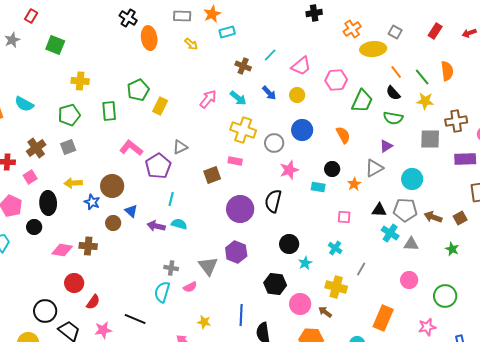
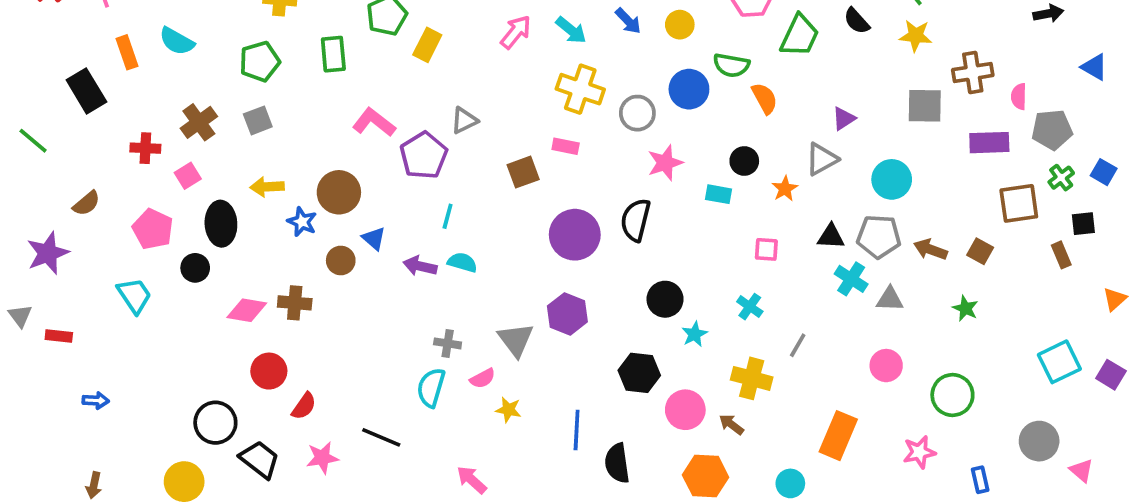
green semicircle: (393, 118) -> (731, 65), moved
brown square: (460, 218) -> (980, 251), turned -32
yellow star: (204, 322) -> (508, 410), moved

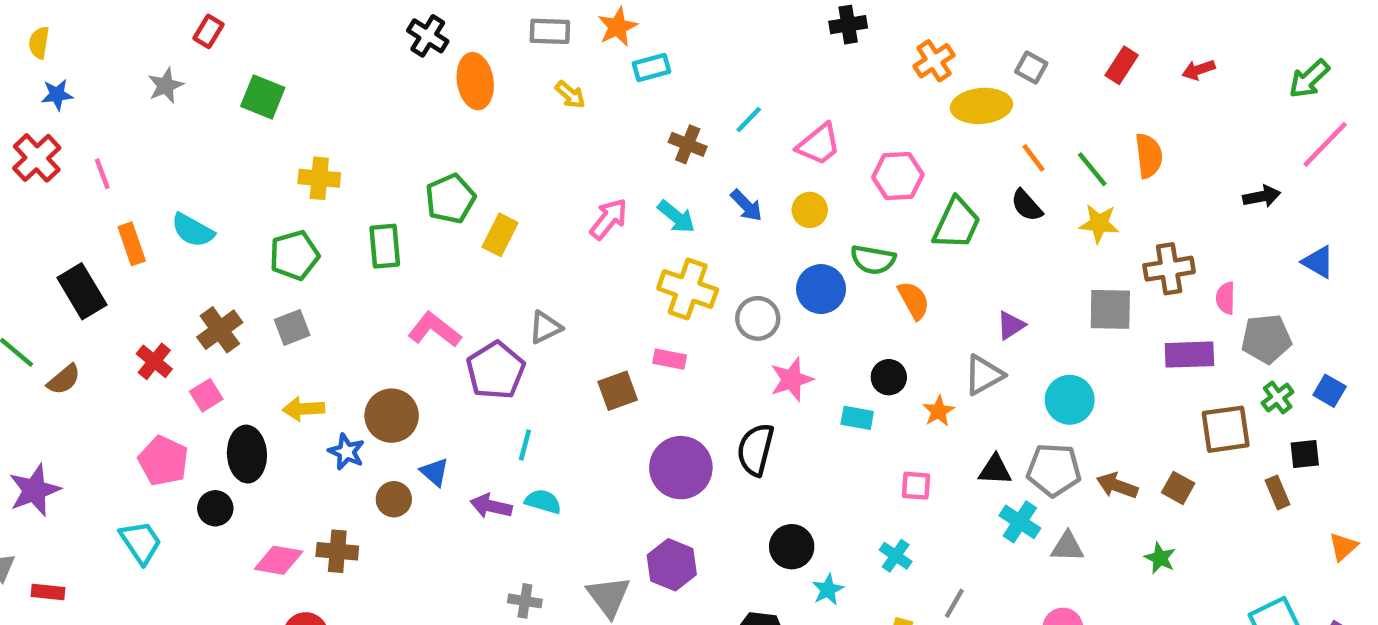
red cross: (145, 148) -> (154, 361), turned 36
brown semicircle: (86, 203) -> (64, 379), moved

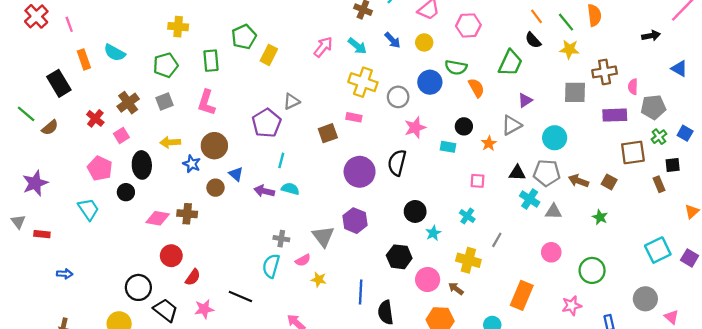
green trapezoid: (957, 223) -> (510, 63), moved
pink L-shape: (435, 330) -> (206, 103), moved, turned -110

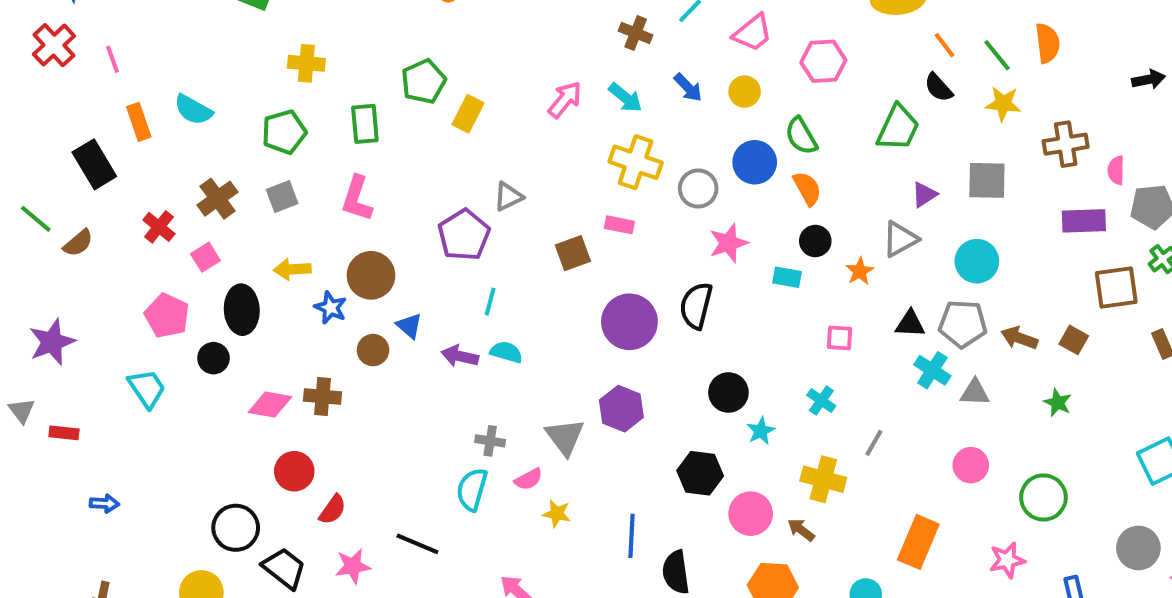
green semicircle: (456, 67) -> (801, 136), turned 50
orange semicircle: (476, 88) -> (807, 188), moved
gray square: (575, 92) -> (987, 180), moved

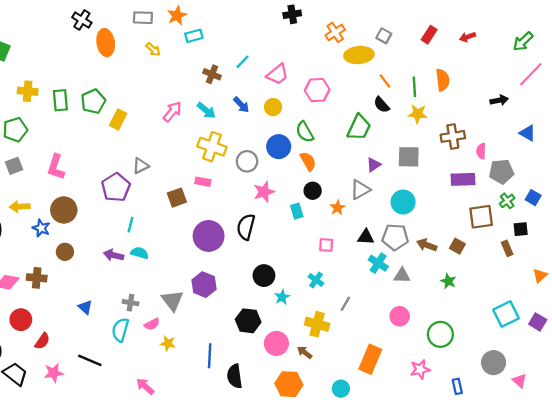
green line: (997, 55) -> (414, 87), turned 36
green rectangle: (365, 124) -> (60, 100), moved
cyan rectangle: (787, 277) -> (297, 211), turned 63
blue triangle: (409, 326) -> (85, 307), moved

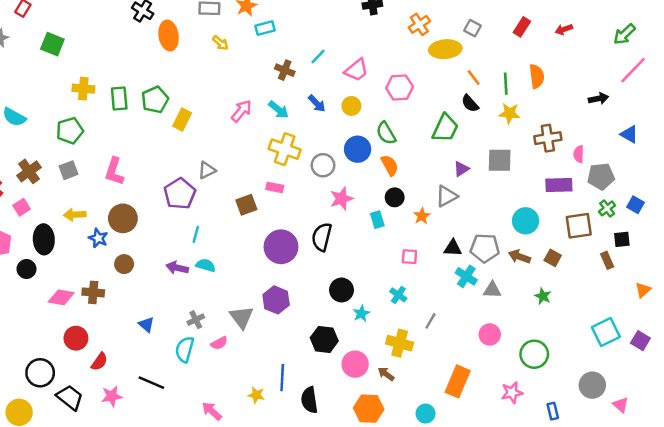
cyan circle: (403, 202) -> (526, 221), moved
gray cross: (131, 303) -> (196, 320), turned -35
yellow star: (168, 343) -> (256, 395), moved

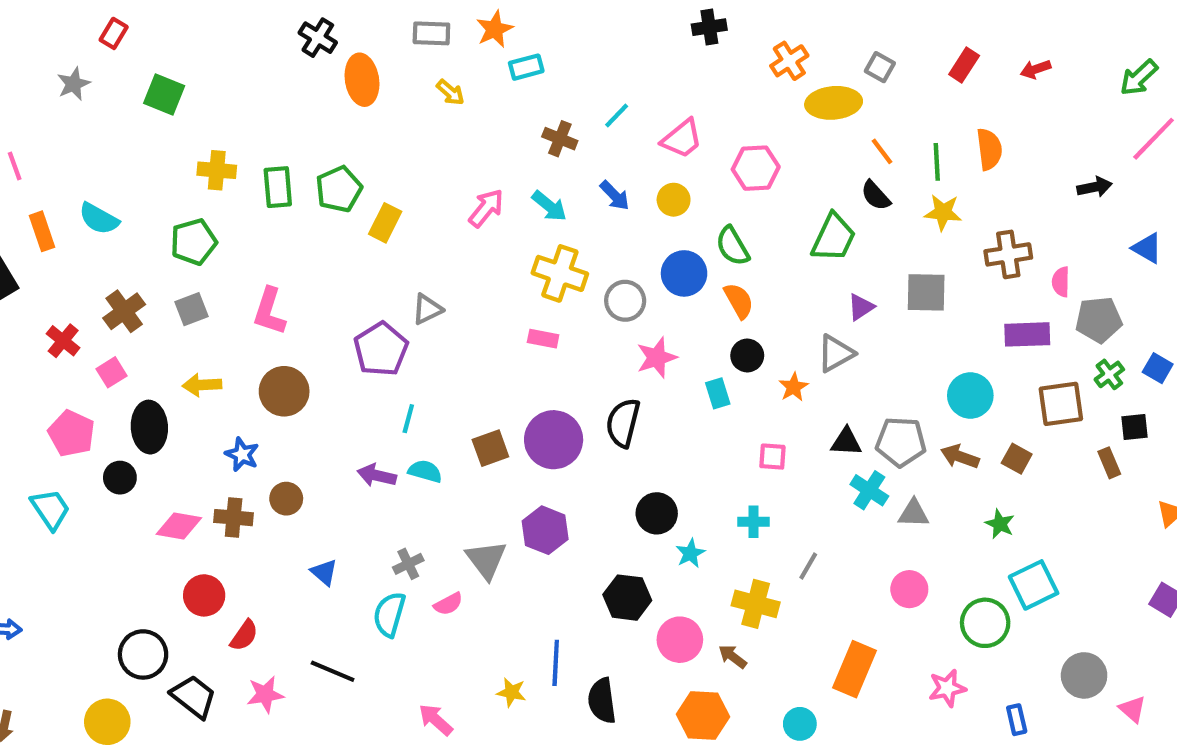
brown square: (246, 205) -> (490, 448), moved
blue star: (98, 238) -> (242, 454), moved
brown circle: (124, 264) -> (286, 499), moved
cyan cross: (398, 295) -> (754, 522), turned -35
cyan square: (606, 332) -> (1034, 585), moved

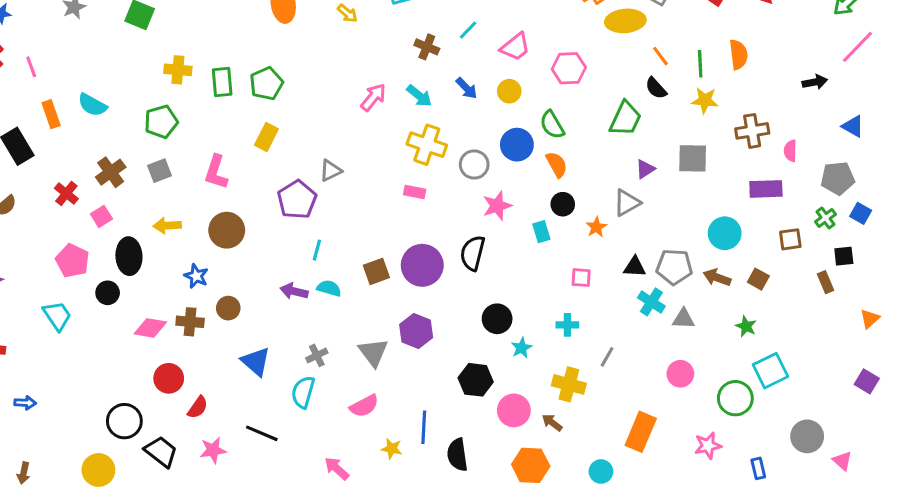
yellow rectangle: (385, 223) -> (266, 137), moved
gray pentagon: (1099, 320) -> (838, 178), moved
brown square: (1061, 404) -> (790, 239), size x0.7
blue triangle: (324, 572) -> (256, 362), size x1.5
pink semicircle: (448, 604) -> (364, 406), moved, size x1.4

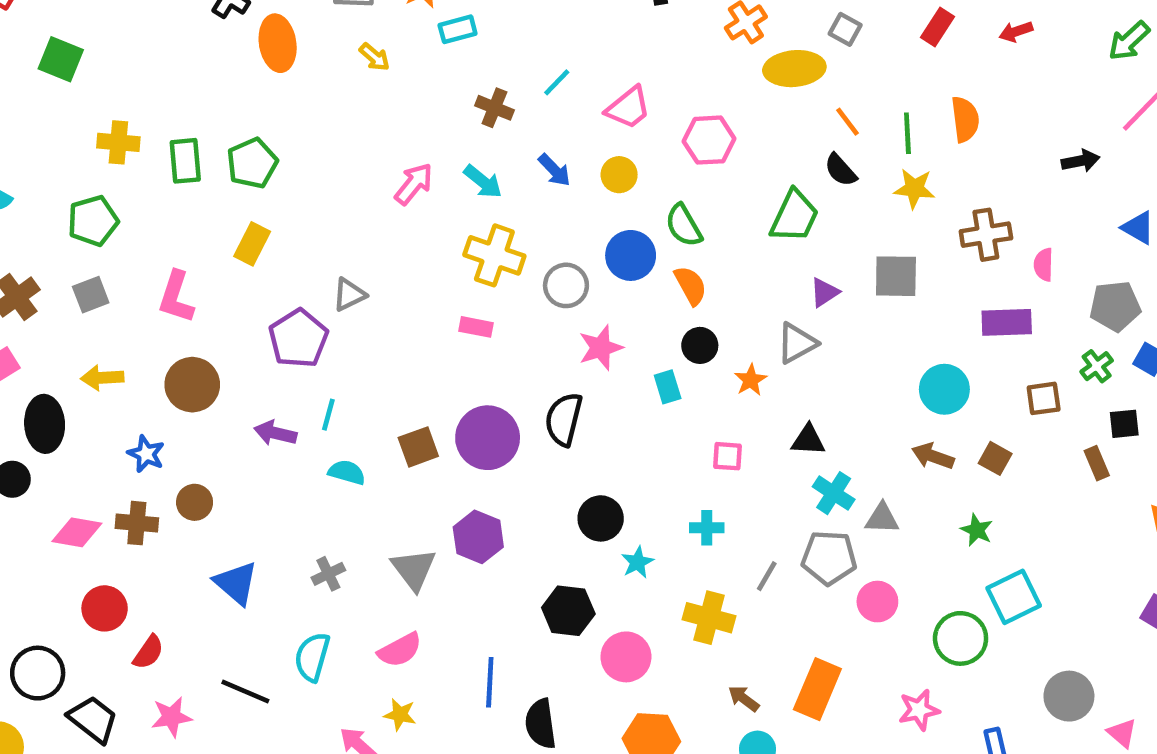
gray pentagon: (674, 267) -> (829, 558), moved
purple arrow: (294, 291) -> (275, 433), moved
cyan semicircle: (303, 392) -> (312, 657), moved
brown arrow: (552, 423) -> (744, 698), moved
yellow star: (392, 449) -> (400, 715), moved

